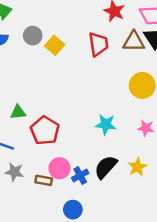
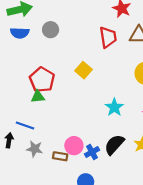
yellow square: (55, 45) -> (83, 70), moved
cyan star: (106, 124) -> (114, 107), turned 30
red pentagon: (45, 130) -> (42, 80), moved

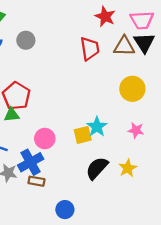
yellow square: (83, 70) -> (83, 135), moved, turned 35
pink circle: (74, 146) -> (45, 139), moved
blue cross: (92, 152) -> (31, 162), moved, size x1.5

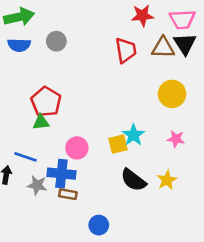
red star: (105, 17) -> (142, 16), turned -30
blue cross: (31, 162) -> (61, 174), turned 35
black semicircle: (97, 168) -> (133, 180), turned -95

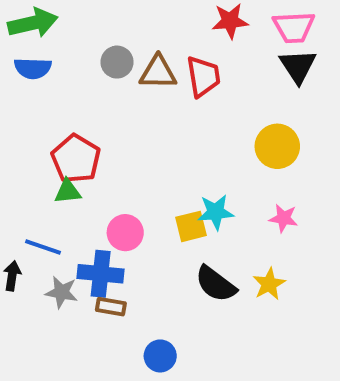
gray circle: (56, 41) -> (117, 62), moved
brown triangle: (163, 48) -> (158, 72), moved
cyan star: (133, 135) -> (216, 212), turned 30

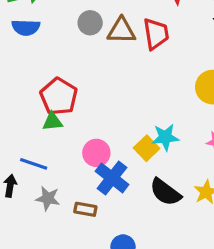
yellow square: (191, 226) -> (147, 148), turned -30
blue cross: (101, 274) -> (112, 178), moved, turned 32

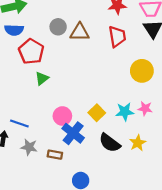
red trapezoid: (156, 34) -> (117, 36), moved
red pentagon: (59, 96) -> (31, 52), moved
green triangle: (52, 122) -> (42, 78), moved, turned -32
cyan star: (165, 137) -> (125, 112), moved

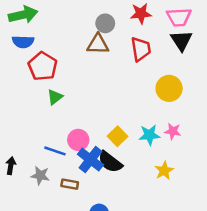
gray circle: (58, 27) -> (105, 23), moved
blue line: (19, 124) -> (55, 151), moved
black semicircle: (110, 143) -> (110, 162), moved

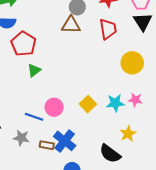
blue cross: (91, 160) -> (65, 141), moved
black semicircle: (110, 162) -> (110, 154), moved

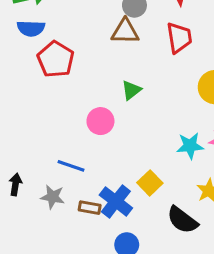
green triangle: (34, 70) -> (131, 90), moved
yellow square: (88, 104) -> (150, 183), moved
pink circle: (54, 107) -> (100, 121), moved

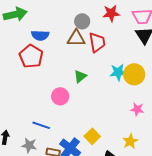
blue semicircle: (31, 28) -> (40, 35), moved
red trapezoid: (179, 38) -> (97, 42), moved
cyan star: (190, 146) -> (118, 72), moved

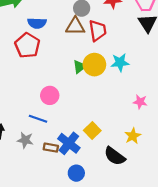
yellow circle: (134, 74) -> (94, 65), moved
pink circle: (60, 96) -> (50, 95), moved

